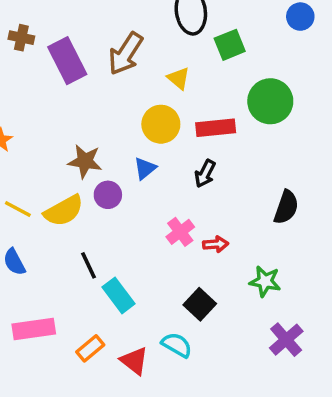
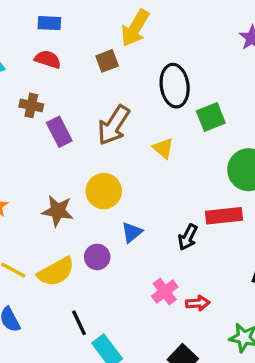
brown cross: (21, 38) -> (31, 105), moved
purple rectangle: (67, 61) -> (59, 132), size x0.7
yellow circle: (161, 124) -> (104, 191), moved
red rectangle: (216, 128) -> (224, 216), moved
brown star: (85, 161) -> (58, 211), moved

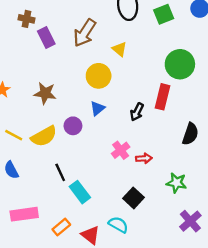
green square: (211, 117) -> (164, 14), moved
yellow circle: (104, 191) -> (99, 76), moved
red rectangle: (224, 216) -> (162, 97), turned -70

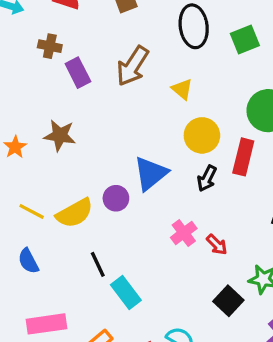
yellow circle: (99, 76) -> (202, 135), moved
brown star: (45, 93) -> (60, 135), moved
blue triangle: (97, 108) -> (151, 173), size x1.6
red arrow: (144, 158) -> (217, 245), turned 49
black square: (133, 198) -> (228, 301), moved

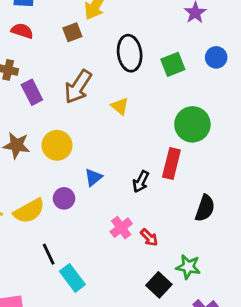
yellow circle: (202, 135) -> (57, 145), moved
blue triangle: (151, 173) -> (93, 177), size x0.6

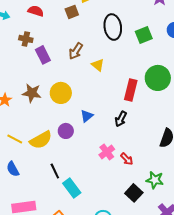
brown arrow: (78, 87) -> (76, 51), size x0.7
yellow triangle: (120, 106) -> (98, 65), moved
red rectangle: (171, 163) -> (131, 90), moved

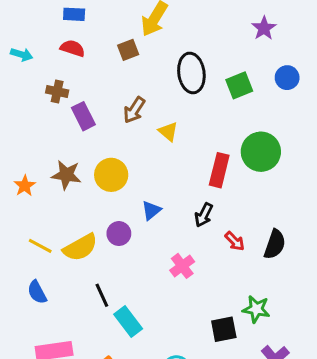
red arrow: (127, 159) -> (235, 241), moved
black square: (134, 193) -> (224, 329), turned 36

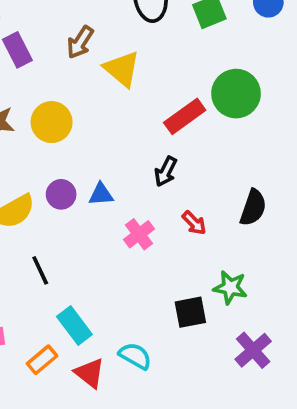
yellow triangle: (168, 132) -> (122, 69), size x1.5
red rectangle: (219, 170) -> (185, 116), turned 40
blue triangle: (151, 210) -> (101, 194), moved, turned 35
red arrow: (235, 241) -> (194, 223), moved
cyan rectangle: (128, 321) -> (74, 326), moved

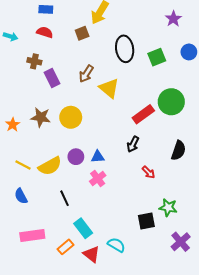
black semicircle: (253, 208) -> (179, 150), moved
pink cross: (139, 234) -> (98, 178), moved

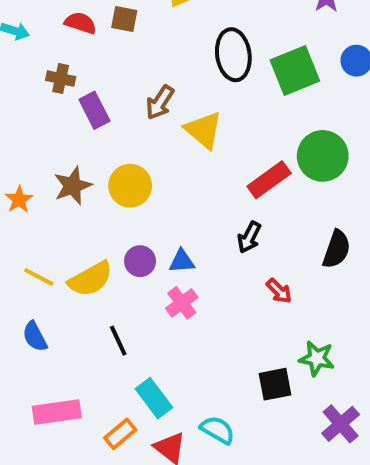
brown square: (82, 33) -> (124, 19), moved, turned 32
green square: (157, 57) -> (295, 71), size x1.4
brown star: (41, 117) -> (73, 186), turned -30

